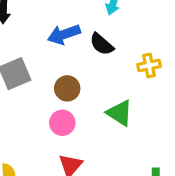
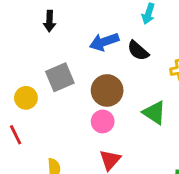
brown circle: (67, 88) -> (107, 90), size x1.4

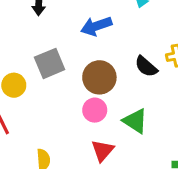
black semicircle: (138, 51) -> (146, 66), moved
green triangle: (154, 113) -> (135, 121), moved

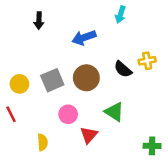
gray square: (50, 63) -> (52, 80), moved
pink circle: (95, 110) -> (68, 114), moved

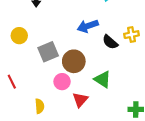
blue arrow: (84, 38) -> (88, 26), moved
brown circle: (86, 78) -> (74, 61), moved
yellow circle: (19, 84) -> (19, 36), moved

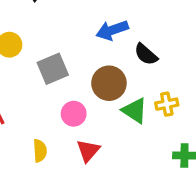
yellow cross: (132, 35) -> (167, 104), moved
brown circle: (74, 61) -> (109, 83), moved
red triangle: (80, 100) -> (88, 151), moved

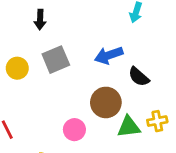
gray square: (53, 69) -> (56, 60), moved
green triangle: (135, 111) -> (129, 127), turned -40

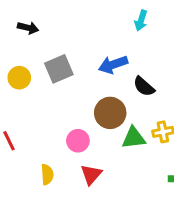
black arrow: (40, 20) -> (28, 28), moved, turned -78

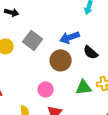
gray square: (59, 69) -> (33, 40), turned -30
brown circle: (110, 113) -> (61, 60), moved

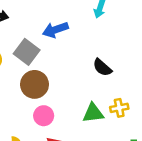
blue arrow: (70, 37) -> (55, 30), moved
brown circle: (61, 60) -> (35, 84), moved

